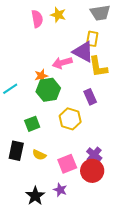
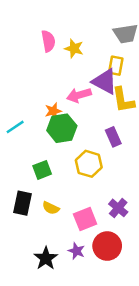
yellow star: (58, 15) -> (74, 48), moved
red circle: (92, 171) -> (107, 246), moved

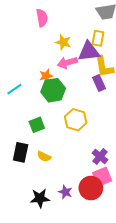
yellow star: (74, 48) -> (63, 42), moved
purple triangle: (105, 82) -> (89, 51), turned -35
purple rectangle: (113, 137) -> (99, 83), moved
pink square: (85, 219) -> (102, 177), moved
black star: (46, 258) -> (40, 198), turned 30

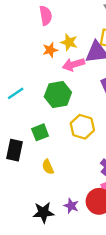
orange star: (46, 76) -> (50, 50), moved
black rectangle: (21, 152) -> (14, 150), moved
yellow semicircle: (44, 156) -> (48, 167), turned 40

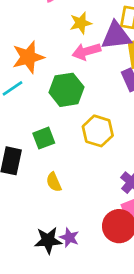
yellow star: (69, 42) -> (81, 23), turned -30
orange star: (50, 50) -> (28, 57), moved, size x1.6
purple star: (71, 206) -> (69, 237), moved

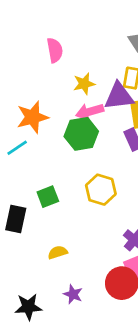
green hexagon: (67, 90) -> (81, 134), moved
yellow semicircle: (54, 182) -> (58, 252), moved, turned 96
black star: (48, 240) -> (28, 307), moved

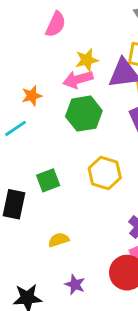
pink semicircle: (55, 50) -> (56, 24), turned 35
pink arrow: (90, 112) -> (78, 79), moved
orange star: (33, 117) -> (32, 96), size x0.6

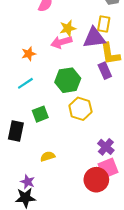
green hexagon: (84, 114) -> (68, 80), moved
cyan line: (15, 128) -> (25, 83), moved
purple star: (75, 284) -> (28, 182), moved

